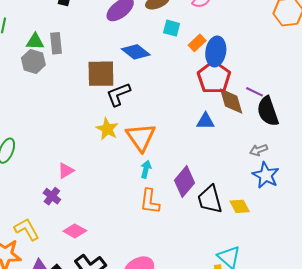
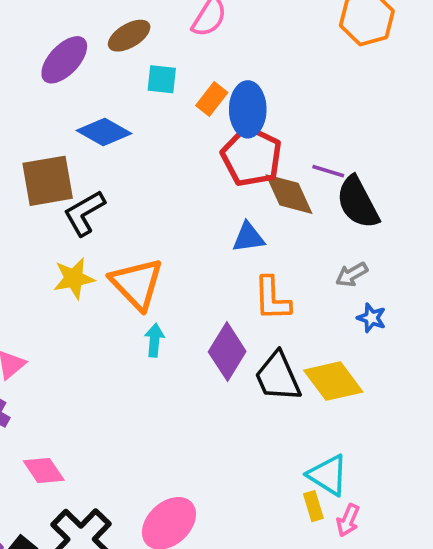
yellow star: (107, 129) -> (74, 278), turned -30
blue star: (266, 175) -> (371, 318), size x0.6
orange L-shape: (150, 201) -> (272, 299), moved
yellow diamond: (240, 206) -> (333, 381), size x1.5
pink diamond: (75, 231) -> (44, 470), turned 35

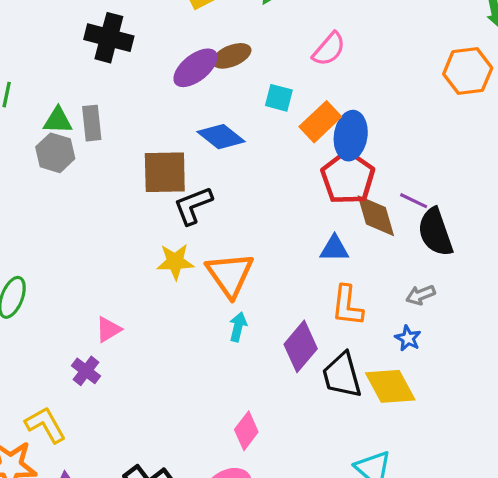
brown ellipse: (129, 36) -> (231, 56), moved
orange rectangle: (212, 99) -> (320, 122), size x1.4
blue star: (371, 318) -> (408, 338), moved
pink diamond: (44, 470) -> (246, 431), moved, turned 63

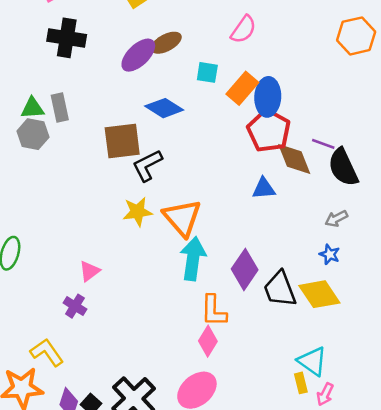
orange L-shape: (347, 306) -> (214, 311), moved
cyan arrow: (238, 327) -> (193, 259), size x1.8

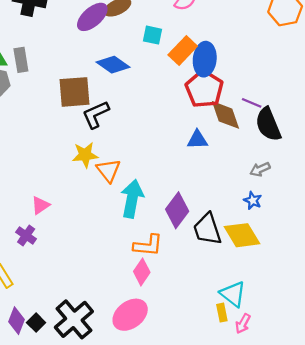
orange triangle: (182, 218) -> (108, 170), moved, size x0.7
orange L-shape: (214, 311) -> (148, 245), turned -88

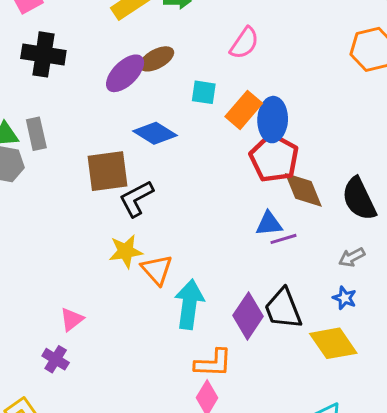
purple line: (252, 103) -> (284, 239), moved, turned -36
black trapezoid: (207, 229) -> (283, 309), moved

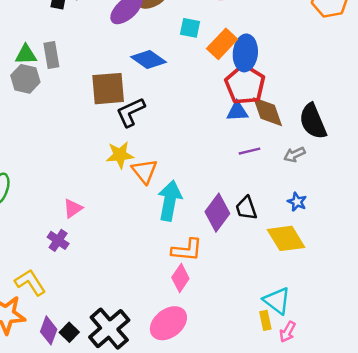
blue triangle: (269, 224) -> (237, 111), moved
gray arrow: (352, 257) -> (294, 155), moved
black trapezoid: (283, 309) -> (246, 208), size x0.7

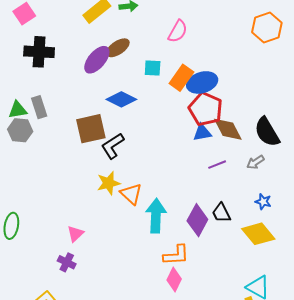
blue ellipse: (245, 53) -> (202, 82), turned 76

